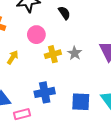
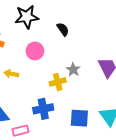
yellow cross: (53, 54) -> (58, 82), moved
yellow arrow: (13, 57) -> (11, 74), turned -112

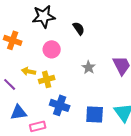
yellow cross: (58, 82) -> (47, 79), moved
blue cross: (43, 109) -> (60, 105), turned 30

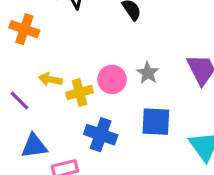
pink circle: (52, 49) -> (112, 79), moved
blue square: (95, 114) -> (156, 122), moved

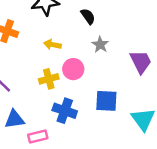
gray star: (148, 73) -> (100, 45), moved
yellow arrow: (50, 79) -> (52, 45), moved

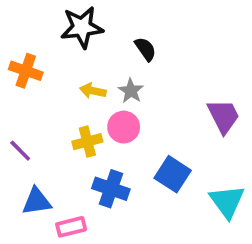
gray star: (100, 45) -> (131, 91), moved
blue square: (106, 101) -> (173, 174), turned 30

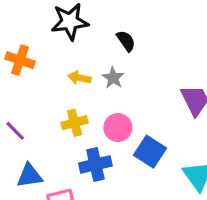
pink circle: (124, 127) -> (118, 128), moved
blue cross: (111, 189) -> (95, 164), turned -32

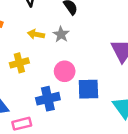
yellow cross: (75, 123) -> (19, 63), moved
blue square: (150, 152) -> (88, 89), turned -35

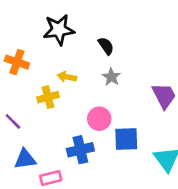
gray star: (61, 34) -> (111, 77), moved
yellow cross: (19, 63) -> (48, 97), moved

